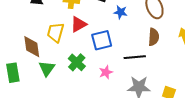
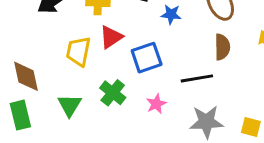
brown diamond: (32, 47) -> (26, 76), moved

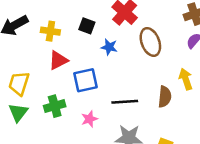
brown semicircle: (222, 47) -> (165, 97), moved
yellow trapezoid: (78, 51) -> (19, 83), moved
green cross: (113, 93) -> (55, 106), turned 30

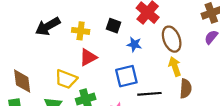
yellow arrow: (186, 79) -> (175, 67), moved
blue square: (85, 80) -> (126, 76), moved
yellow trapezoid: (19, 83) -> (66, 79), moved, turned -85

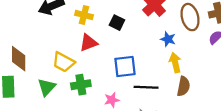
black square: (114, 26) -> (117, 23), moved
brown ellipse: (172, 39) -> (190, 17), moved
blue star: (134, 44) -> (168, 39), moved

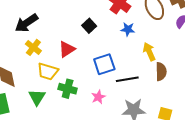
yellow cross: (84, 15) -> (33, 47), moved, turned 35
black square: (117, 23) -> (89, 26), turned 32
blue star: (168, 39) -> (128, 29), moved
green cross: (81, 85) -> (68, 89), turned 36

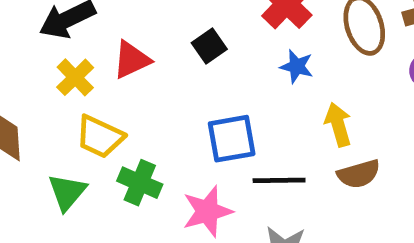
red triangle: (67, 49) -> (132, 60), moved
brown semicircle: (161, 72) -> (359, 174), turned 66
pink star: (98, 97) -> (207, 211), size x1.5

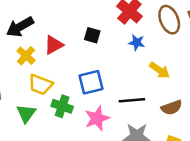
black square: (209, 46) -> (92, 35), turned -35
yellow arrow: (338, 125) -> (160, 70), turned 145
blue square: (232, 139) -> (91, 82), moved
brown semicircle: (359, 174) -> (172, 107), moved

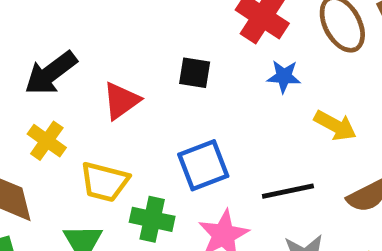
yellow cross: (26, 56) -> (47, 141), moved

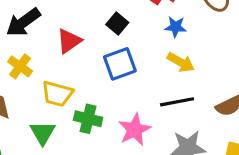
black square: (195, 73) -> (117, 23), turned 30
yellow arrow: (335, 126) -> (181, 62), moved
blue square: (203, 165) -> (120, 64), moved

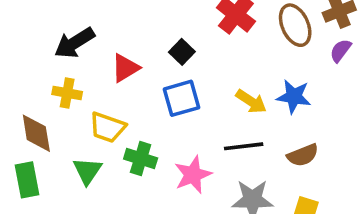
blue star: (176, 27) -> (294, 97), moved, size x1.4
yellow cross: (20, 66) -> (67, 93), turned -30

